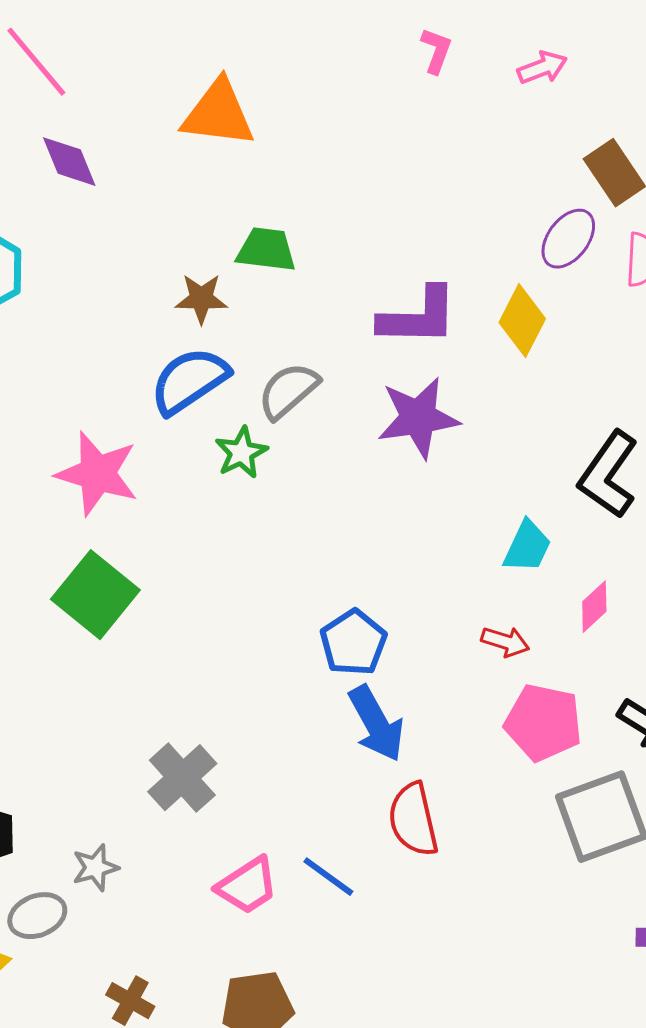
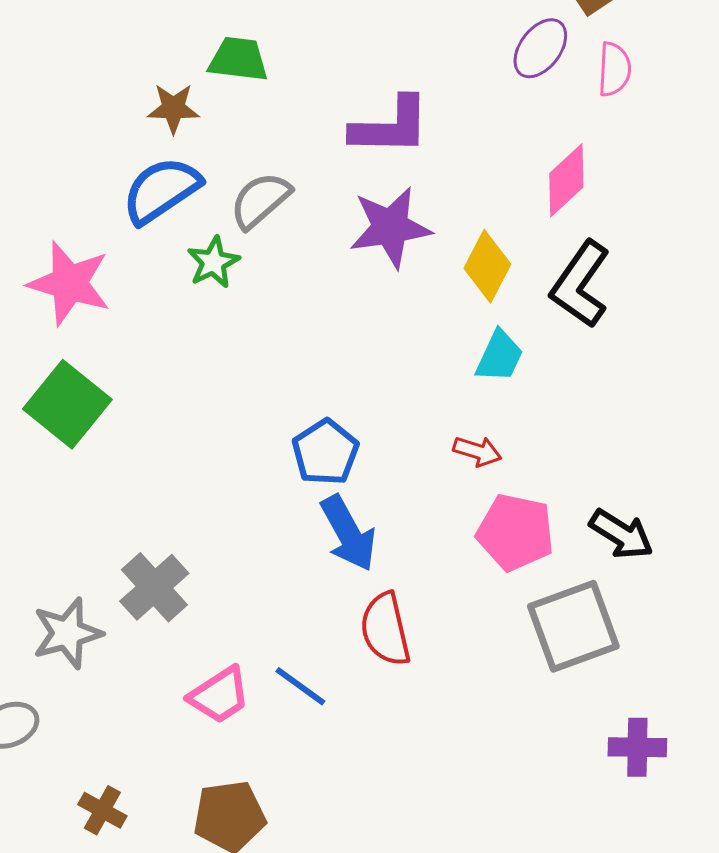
yellow diamond: (522, 321) -> (487, 266), moved
pink diamond: (594, 607) -> (566, 180), moved, size x1.4
gray star: (95, 868) -> (67, 633), moved, size x1.5

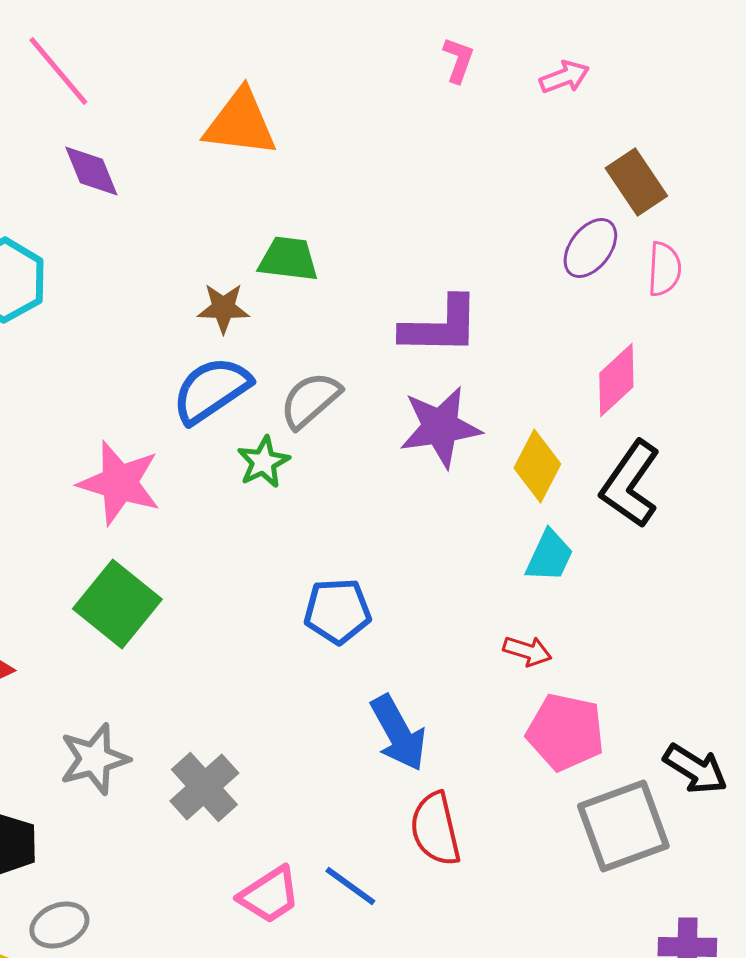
blue pentagon: (325, 452) -> (337, 611), moved, turned 30
black arrow: (621, 534) -> (695, 769), moved
gray star: (67, 633) -> (94, 759), moved

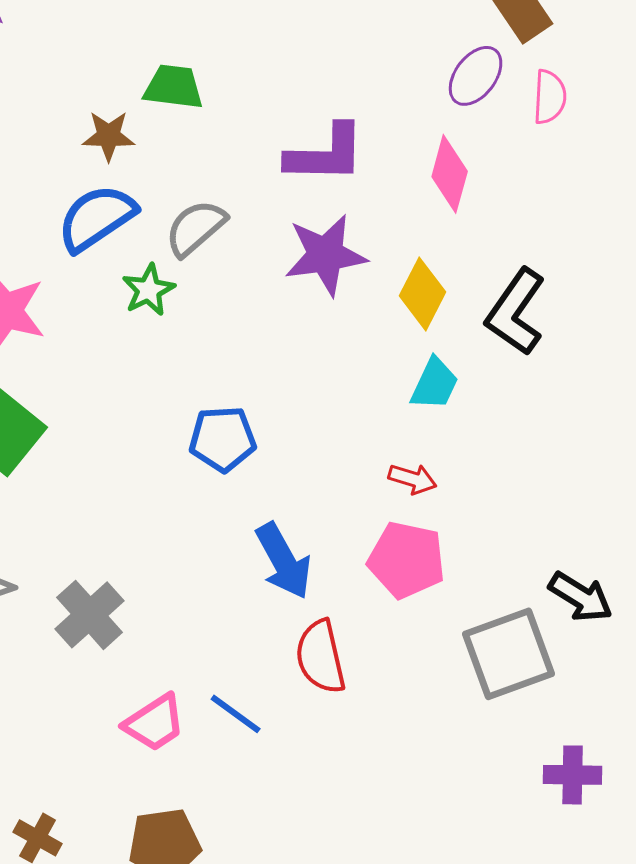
pink diamond: (616, 380) -> (450, 174), moved, turned -32
pink pentagon: (565, 732) -> (407, 560), moved

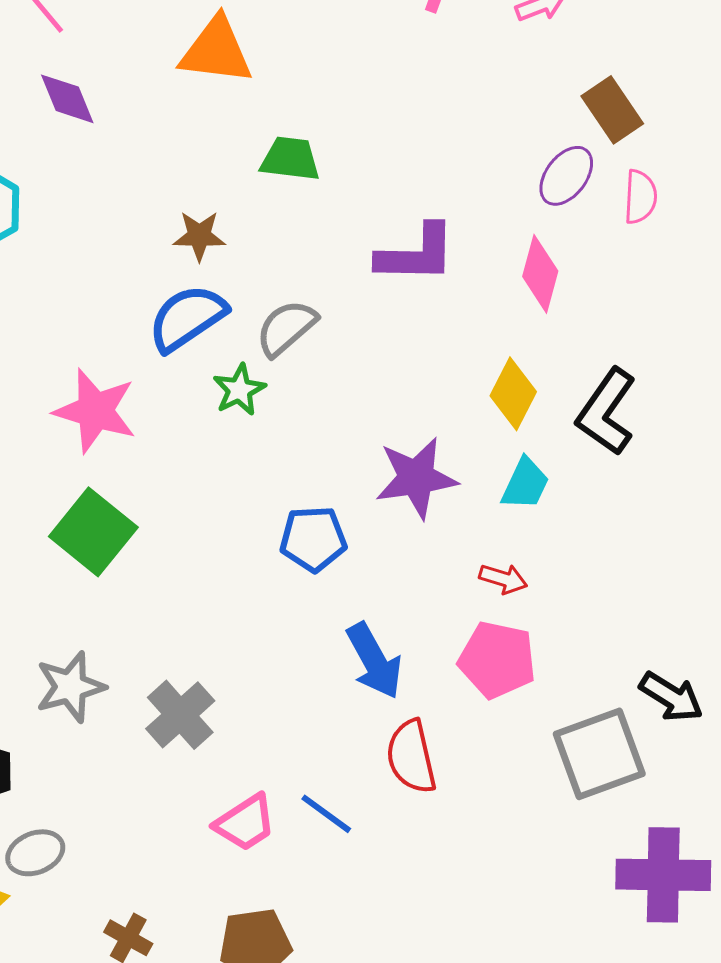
green trapezoid: (174, 87) -> (290, 159), moved
purple star: (326, 255) -> (416, 478), moved
purple cross: (573, 775) -> (663, 875), size x1.6

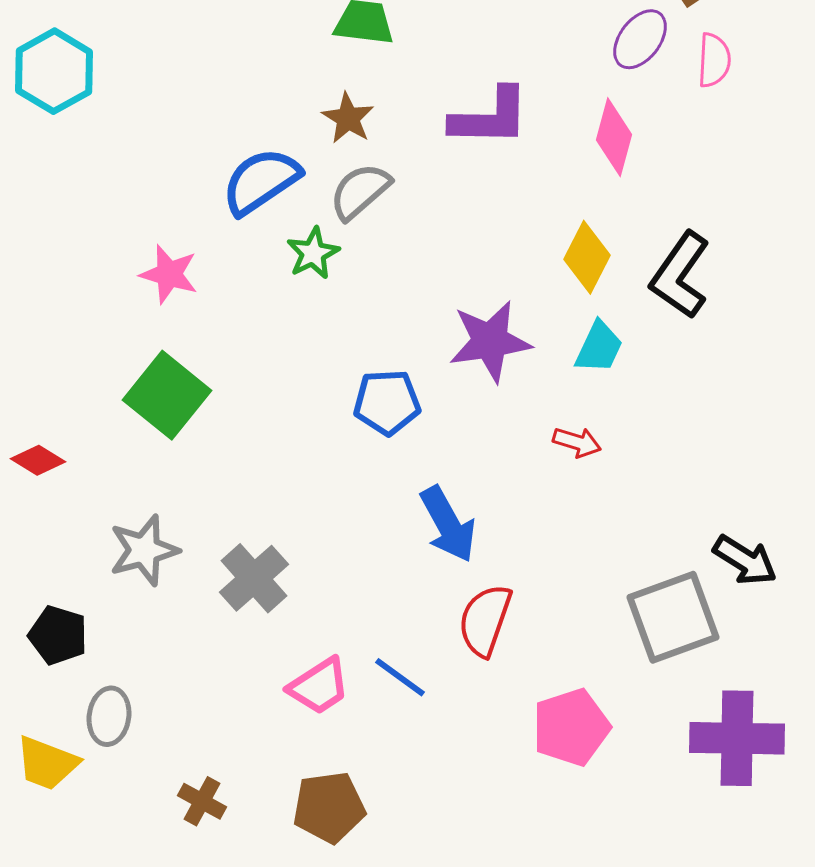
brown star: (199, 236) -> (348, 118), moved, turned 30
pink star: (95, 411) -> (169, 274), size x0.7
pink pentagon: (497, 660) -> (571, 727), moved, turned -30
red semicircle: (411, 757) -> (485, 620), turned 32
gray ellipse: (35, 853) -> (109, 716), turned -60

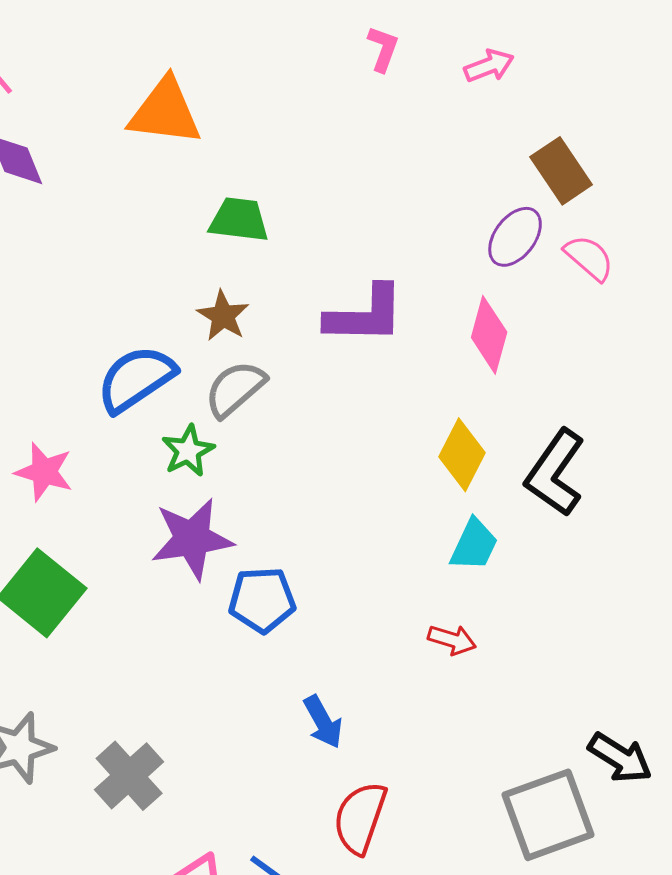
pink semicircle: (714, 60) -> (589, 258), turned -52
purple star: (490, 341) -> (192, 539), moved
blue arrow: (448, 524) -> (323, 722), size x0.7

